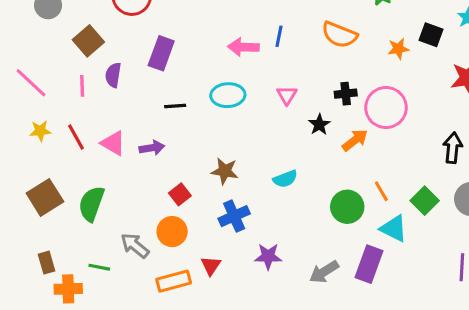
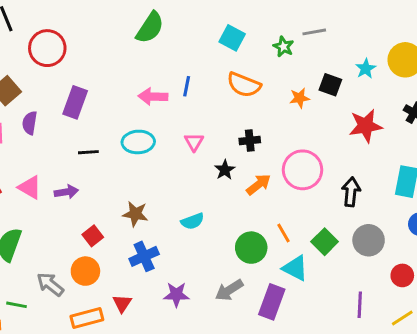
pink circle: (386, 108) -> (303, 170), moved
gray arrow: (324, 272) -> (229, 290), moved

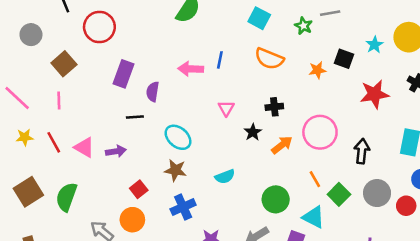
purple semicircle: (30, 123) -> (153, 92), moved
cyan ellipse: (138, 142) -> (178, 137), moved, turned 44
orange line: (283, 233) -> (315, 179), moved
red circle: (402, 275) -> (406, 206), moved

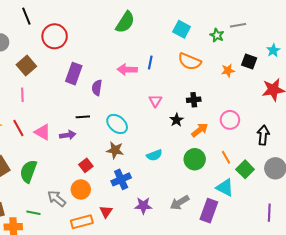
black line: (135, 117) -> (83, 117), moved
pink circle: (320, 132) -> (230, 120), size x0.7
green circle: (276, 199) -> (195, 159), moved

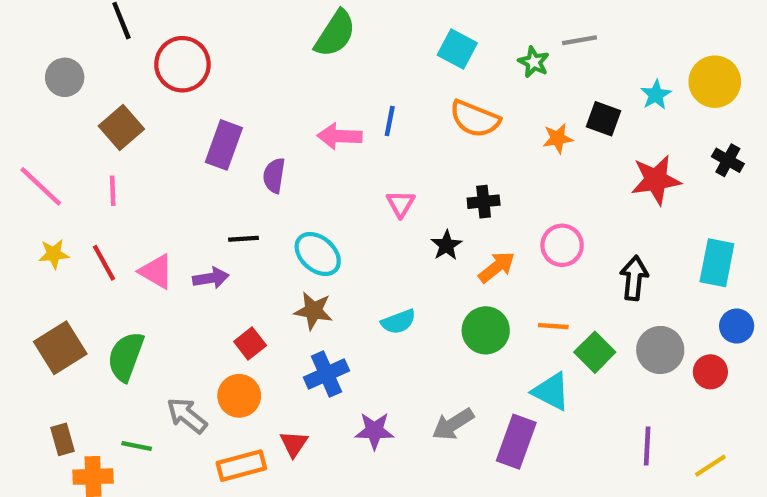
orange line: (226, 157) -> (553, 326), turned -56

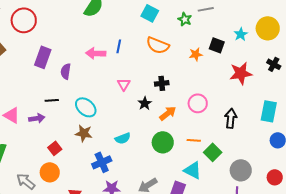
gray circle: (660, 350) -> (241, 170), moved
red circle: (710, 372) -> (275, 177), moved
blue cross: (326, 374) -> (102, 162), moved

